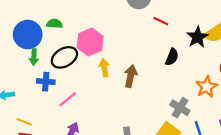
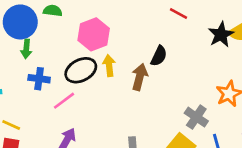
black ellipse: (64, 57) -> (81, 70), moved
black semicircle: (172, 57) -> (159, 56), moved

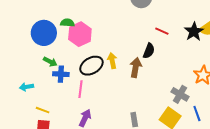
red line: (179, 14) -> (162, 31), moved
pink hexagon: (94, 34) -> (80, 34), moved
green arrow: (26, 49) -> (50, 62), moved, turned -64
pink line: (64, 101) -> (81, 89), turned -42

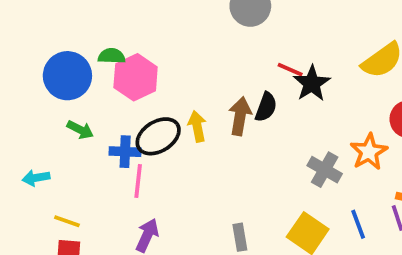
black star: (194, 32) -> (312, 83), moved
brown arrow: (136, 67) -> (240, 116), moved
blue cross: (61, 74) -> (125, 152), moved
gray cross: (180, 94) -> (325, 170), moved

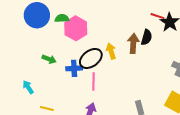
blue circle: (67, 76) -> (37, 15), moved
cyan arrow: (36, 178) -> (28, 87), turned 72
pink line: (138, 181) -> (94, 82), moved

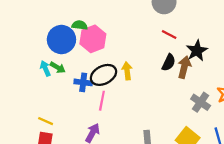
blue circle: (37, 15) -> (61, 40), moved
red line: (157, 16) -> (169, 34), moved
brown arrow: (133, 43) -> (184, 67), moved
cyan arrow: (28, 87) -> (45, 68), moved

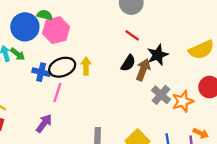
gray cross: (201, 102) -> (161, 95), moved

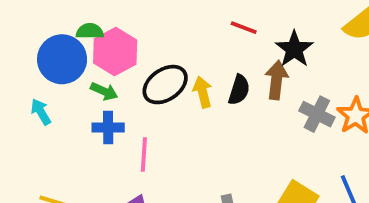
green arrow: (18, 54) -> (104, 91), moved
black semicircle: (128, 63) -> (239, 90), moved
yellow arrow: (86, 66) -> (203, 92), moved
black ellipse: (62, 67) -> (165, 85), moved

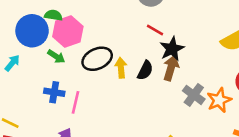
black star: (294, 49) -> (172, 49), moved
cyan arrow: (41, 112) -> (12, 63), turned 60
blue cross: (108, 128) -> (54, 92), moved

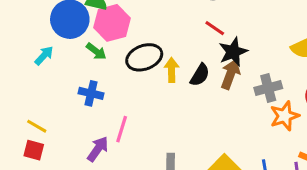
gray cross: (194, 95) -> (268, 88), moved, turned 35
pink line: (75, 102) -> (122, 129), moved

